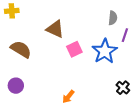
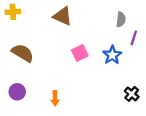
brown triangle: (55, 29) -> (63, 16), moved
blue star: (105, 51) -> (112, 55), size x0.7
orange arrow: (68, 97) -> (55, 98), moved, turned -40

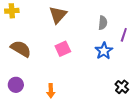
brown triangle: (63, 16) -> (58, 15), turned 48
gray semicircle: (121, 19) -> (103, 23), moved
pink square: (80, 53) -> (63, 49), moved

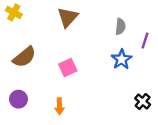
yellow cross: (12, 11) -> (14, 12), turned 32
brown semicircle: (21, 49) -> (24, 57), turned 110
pink square: (63, 49) -> (68, 68), moved

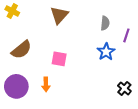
pink square: (68, 68) -> (59, 59), turned 35
purple circle: (18, 99) -> (16, 86), size x1.5
orange arrow: (59, 106) -> (46, 84), moved

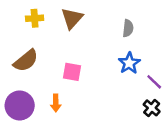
yellow cross: (12, 11) -> (35, 18), moved, turned -32
purple line: (126, 35) -> (154, 82), moved, turned -64

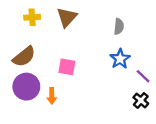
purple circle: (20, 105) -> (26, 87), moved

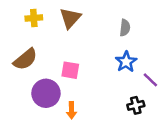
purple circle: (26, 87) -> (46, 93), moved
orange arrow: (52, 96) -> (71, 110), moved
black cross: (141, 100) -> (136, 105), moved, turned 35

